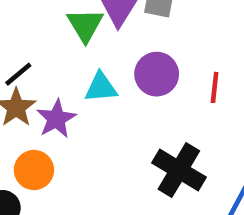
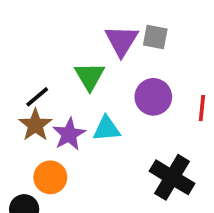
green triangle: (85, 25) -> (90, 76), moved
cyan triangle: (101, 87) -> (106, 129), moved

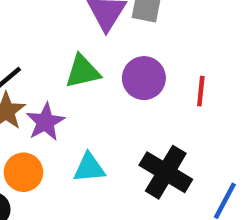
green triangle: (90, 76) -> (83, 72), moved, turned 48
cyan triangle: (106, 129) -> (89, 168), moved

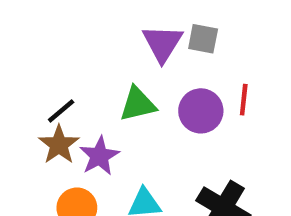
red line: (201, 91) -> (244, 100), moved

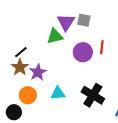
green triangle: (138, 104) -> (55, 36), moved

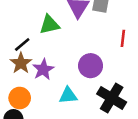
green triangle: (55, 36) -> (49, 25), moved
purple circle: (83, 52) -> (91, 66), moved
orange circle: (28, 95) -> (20, 98), moved

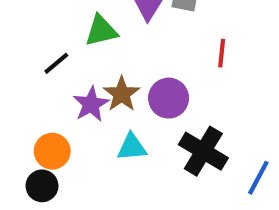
brown star: (21, 63) -> (122, 94), moved

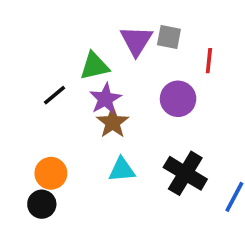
red line: (222, 53) -> (209, 61), moved
purple circle: (169, 98) -> (178, 99), moved
purple star: (91, 104) -> (105, 99), moved

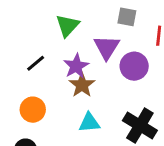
purple triangle: (136, 41) -> (107, 47), moved
green triangle: (94, 66) -> (68, 26), moved, turned -35
orange circle: (51, 173) -> (33, 110), moved

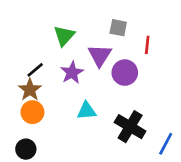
brown star: (82, 85) -> (30, 90), moved
cyan triangle: (89, 123) -> (87, 111), moved

